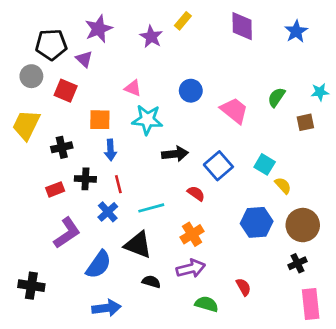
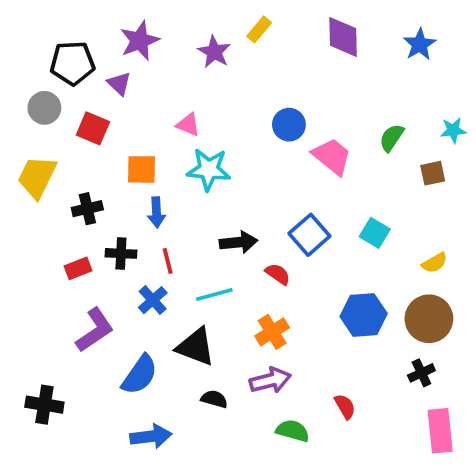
blue circle: (191, 91) -> (289, 125), moved
black arrow: (175, 154) -> (239, 242), moved
yellow semicircle: (283, 186) -> (435, 263), moved, turned 102

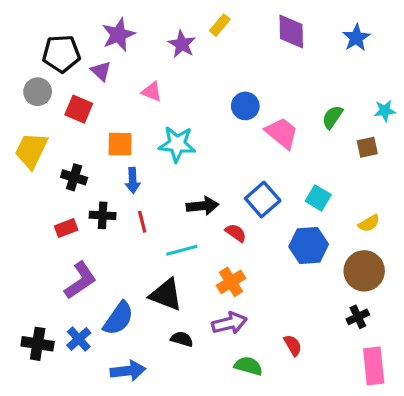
pink triangle: (188, 125) -> (152, 92), moved
black cross: (87, 209) -> (74, 177), turned 30
blue cross: (153, 300) -> (79, 339), moved
blue hexagon: (364, 315) -> (309, 245), moved

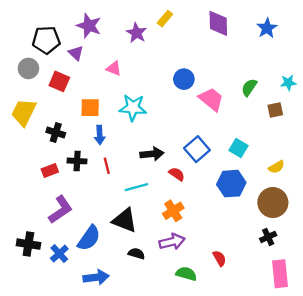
purple star: (118, 35) -> (89, 26), turned -30
black cross: (38, 344) -> (28, 244), moved

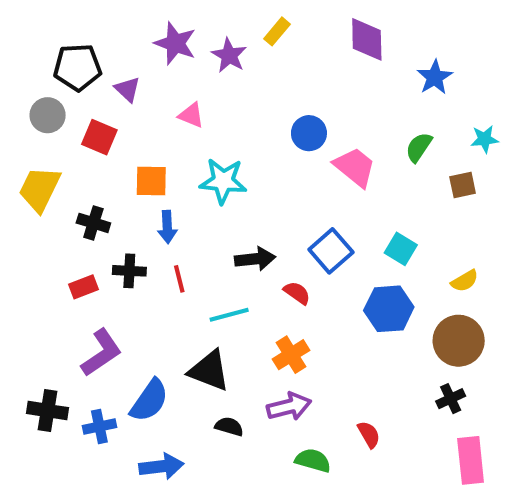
purple star: (89, 26) -> (175, 43), moved
blue star: (267, 28) -> (435, 77), moved
blue cross: (59, 254) -> (99, 426), turned 30

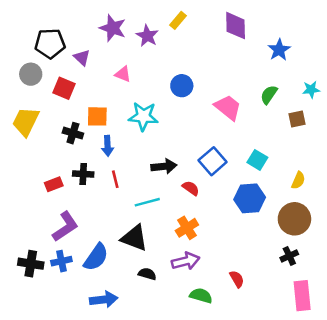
blue circle: (309, 133) -> (182, 86), moved
black cross: (93, 223) -> (73, 133), moved
yellow semicircle: (465, 281) -> (298, 180), turned -36
blue cross: (99, 426) -> (61, 261), moved

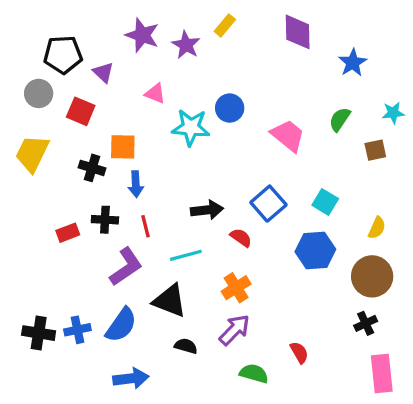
cyan star: (143, 116) -> (191, 127), moved
purple L-shape: (65, 227) -> (126, 267), moved
purple arrow: (186, 261) -> (234, 330), turned -32

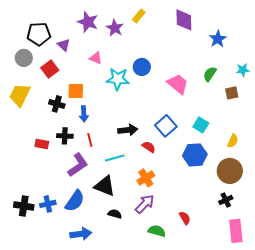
red square: (81, 111) -> (50, 69), turned 30
red rectangle: (68, 233) -> (42, 144), turned 32

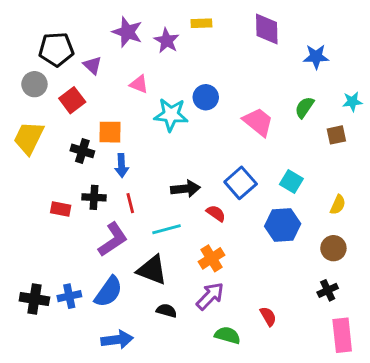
yellow rectangle: (139, 16) -> (201, 23), turned 48
blue star: (218, 39) -> (316, 57), turned 30
brown circle: (230, 171) -> (333, 248), size x0.7

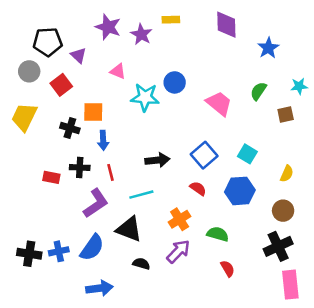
blue star: (316, 57) -> (268, 48), turned -30
red semicircle: (216, 213) -> (198, 188), moved
black cross: (328, 290) -> (278, 246), size x1.6
green semicircle: (228, 335) -> (218, 234), moved

